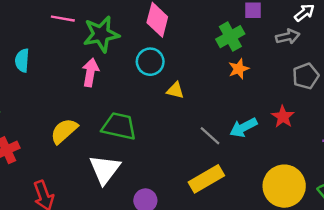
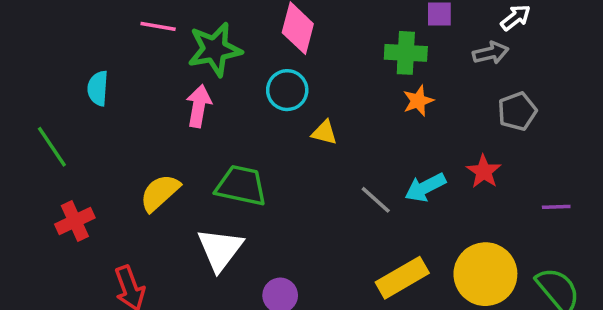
green cross: (230, 37) -> (406, 53), turned 32
yellow rectangle: (206, 179) -> (402, 278), moved

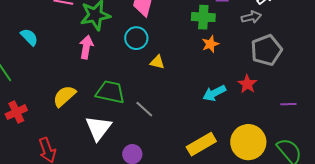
cyan semicircle: (98, 88) -> (29, 37), turned 132
gray pentagon: (517, 111) -> (266, 50), size x1.4
gray line: (376, 200) -> (144, 109), moved

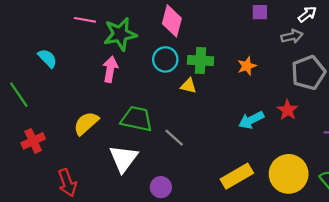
green cross: (203, 17) -> (201, 61), moved

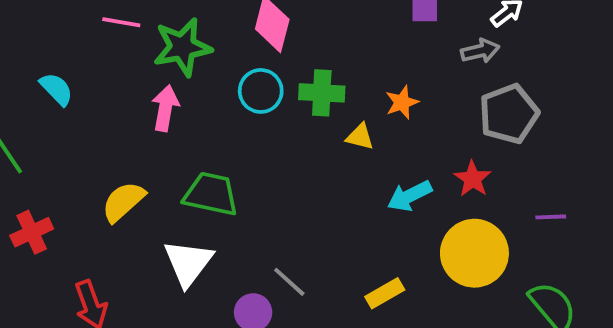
yellow triangle: (188, 86) -> (360, 137), moved
gray line: (174, 138) -> (289, 282), moved
yellow circle: (289, 174) -> (474, 253), moved
yellow rectangle: (237, 176) -> (385, 293), size x0.7

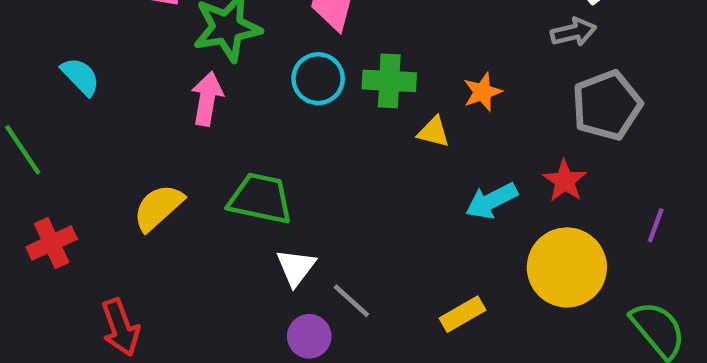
purple line: (551, 217) -> (656, 225), turned -68
white triangle: (188, 263) -> (296, 267), moved, size x0.7

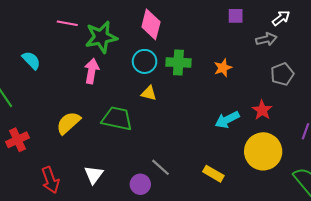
gray pentagon: (607, 105) -> (282, 74), size x0.7
yellow triangle: (434, 132) -> (149, 93), moved
white triangle: (296, 267) -> (94, 175), moved
yellow rectangle: (462, 314) -> (213, 174), turned 60

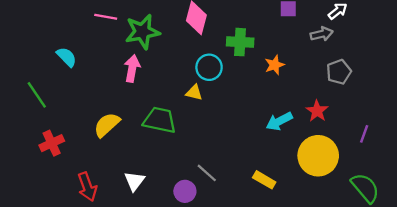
cyan circle: (145, 61) -> (209, 67), moved
green cross: (178, 62) -> (240, 42), moved

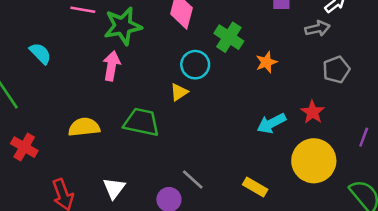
green cross: (240, 42) -> (229, 37), turned 30
yellow triangle: (194, 93) -> (179, 92), turned -48
yellow semicircle: (107, 125) -> (84, 127), turned 36
red cross: (52, 143) -> (24, 147), turned -35

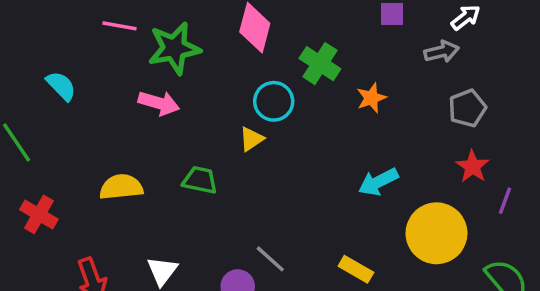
pink arrow: (112, 66) -> (159, 103), turned 96
red star: (313, 112) -> (472, 166), moved
green trapezoid: (142, 122) -> (200, 180), size x0.7

